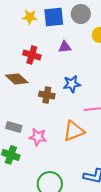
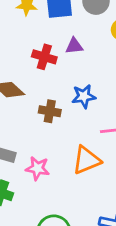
red cross: (32, 55) -> (44, 57), moved

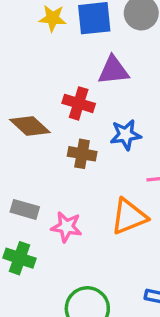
purple triangle: (74, 46) -> (113, 70), size x1.4
red cross: (44, 57) -> (79, 103), moved

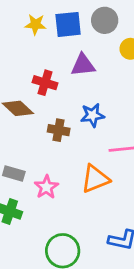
red cross: (79, 103) -> (45, 83), moved
pink star: (66, 227) -> (46, 187), turned 30

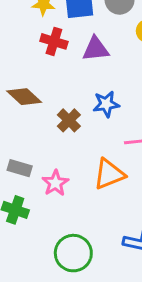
red cross: (45, 83) -> (54, 41), moved
brown cross: (59, 130) -> (69, 120), turned 35

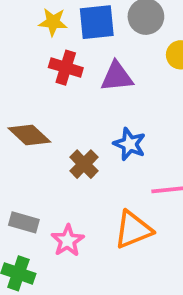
blue star: (106, 104) -> (130, 144), turned 30

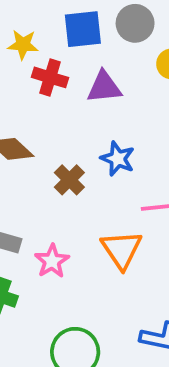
yellow star: (53, 22) -> (23, 45), moved
orange triangle: (133, 230) -> (122, 249), turned -42

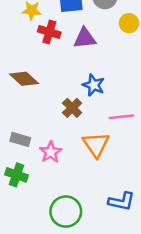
brown cross: (69, 180) -> (72, 108), moved

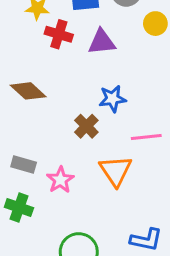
blue star: (94, 85) -> (112, 99), turned -30

